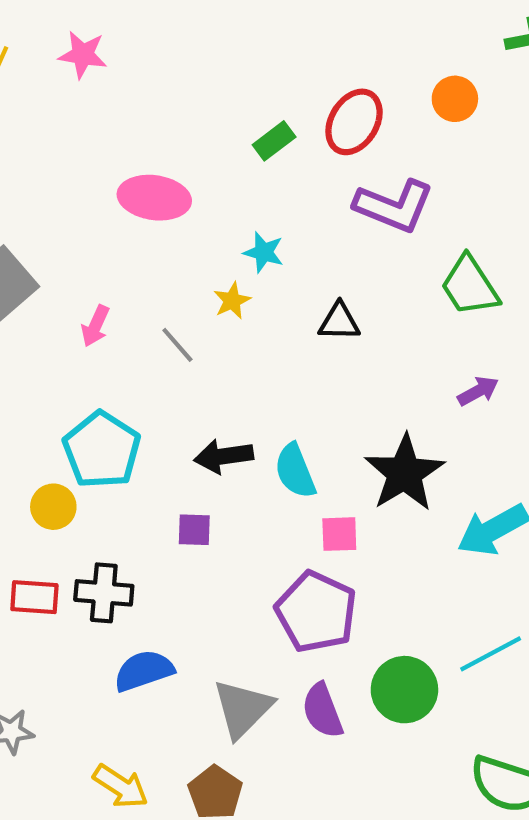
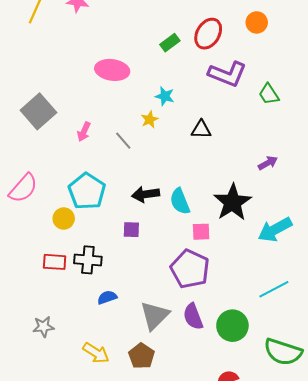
green trapezoid: (470, 286) -> (269, 94), moved, size x0.7
blue semicircle: (144, 671) -> (107, 297), size x0.7
green circle: (404, 690) -> (232, 326), moved

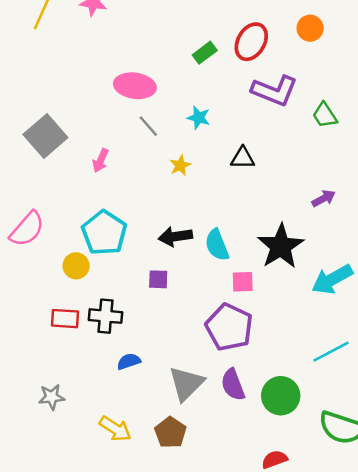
yellow star: (150, 119) -> (180, 165), moved
gray line: (123, 141) -> (148, 126), moved

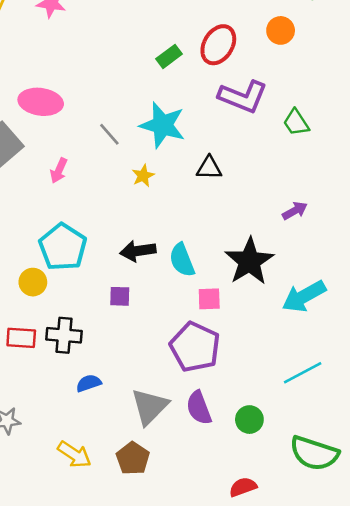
pink ellipse: (135, 86) -> (41, 102), moved
cyan star: (199, 118) -> (163, 125), size x1.8
green circle: (281, 396) -> (249, 420), size x0.7

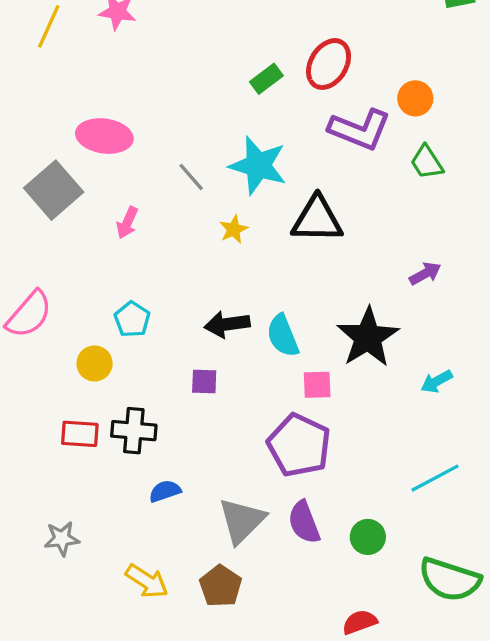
orange circle: (281, 30) -> (415, 98), moved
black triangle: (209, 168) -> (317, 219), size x1.6
cyan pentagon: (63, 247) -> (132, 319), size x0.6
cyan arrow: (304, 296) -> (437, 381), size x0.6

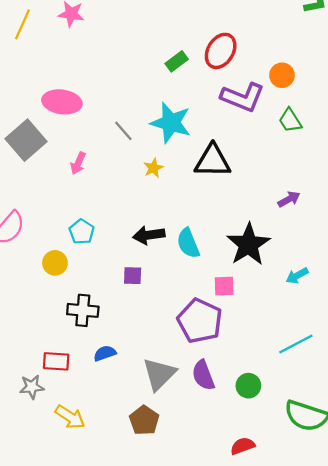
pink square: (317, 385) -> (224, 286), moved
red rectangle: (80, 434) -> (56, 361), moved
yellow arrow: (147, 581) -> (70, 417), moved

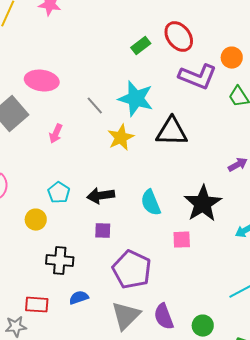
red ellipse: (221, 51) -> (179, 37), turned -68
yellow star: (153, 168) -> (121, 138), size x1.5
black arrow: (149, 235) -> (101, 196), moved
purple pentagon: (200, 321) -> (132, 270), moved

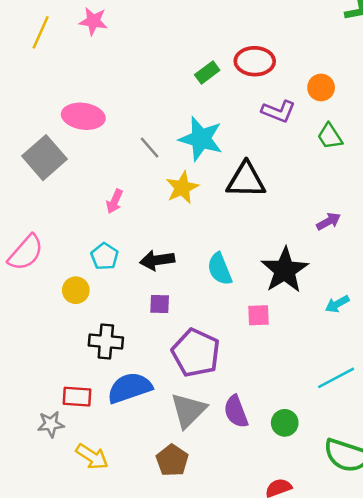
red ellipse: (179, 37) -> (255, 61), turned -52
purple L-shape: (198, 77) -> (278, 111), size x0.7
pink arrow: (56, 134) -> (115, 201), moved
blue semicircle: (79, 298) -> (130, 388), size x1.8

